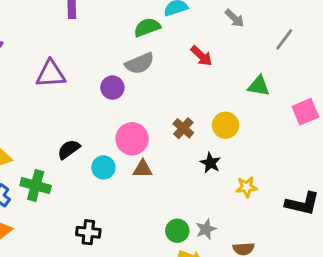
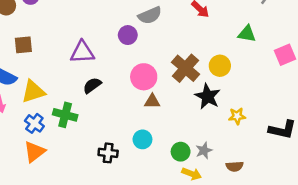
purple triangle: (51, 74) -> (82, 52), moved
brown cross: (183, 128) -> (185, 68), size x1.6
black star: (210, 163) -> (208, 96), size x1.5
cyan circle: (103, 167) -> (142, 139), moved

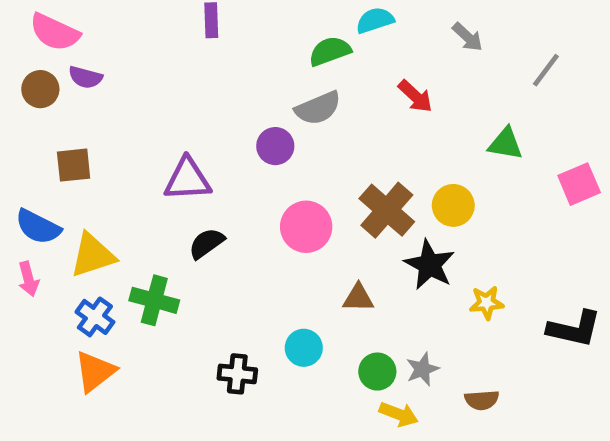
brown triangle: (152, 101) -> (358, 298), moved

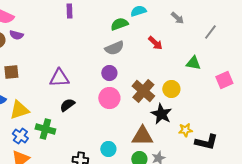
purple circle: (275, 146) -> (109, 73), moved
brown triangle: (358, 298) -> (142, 136), moved, size x1.6
black L-shape: (574, 329) -> (206, 142), moved

